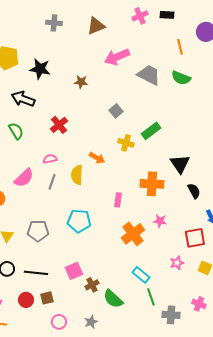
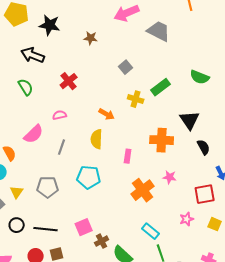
green semicircle: (181, 78) -> (200, 77), moved
yellow semicircle: (77, 175) -> (97, 139), moved
gray line: (52, 182) -> (62, 147), moved

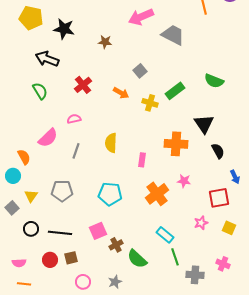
orange arrow: (107, 114) -> (121, 93), moved
cyan pentagon: (89, 177) -> (110, 194), moved

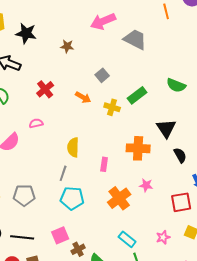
gray line: (76, 151) -> (63, 173), moved
pink star: (201, 223) -> (163, 237), moved

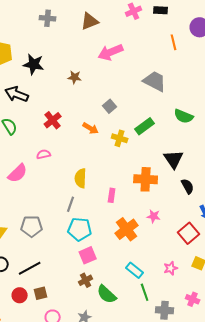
gray trapezoid: (135, 39) -> (155, 81), moved
red square: (181, 202) -> (189, 233), turned -30
pink square: (60, 235) -> (88, 255), moved
black line: (22, 237) -> (30, 268), turned -35

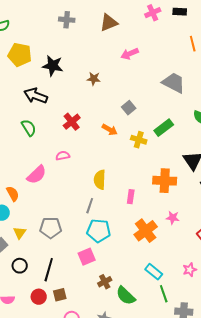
pink arrow: (111, 52) -> (130, 54), size x0.7
pink square: (88, 255) -> (87, 257), moved
black line: (30, 268) -> (49, 270), turned -45

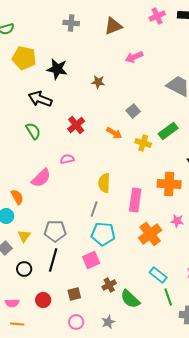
pink rectangle: (131, 197) -> (135, 200), size x1.6
black line: (49, 270) -> (53, 260), moved
brown square: (60, 295) -> (74, 294), moved

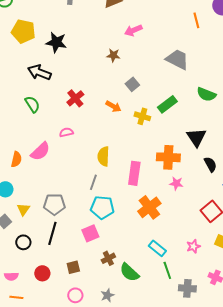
brown star: (98, 82) -> (113, 55), moved
orange semicircle: (17, 197) -> (16, 159), moved, turned 42
pink star: (177, 221) -> (176, 183), moved

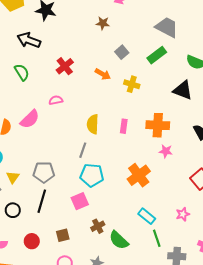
green rectangle: (167, 104) -> (157, 55), moved
black triangle: (196, 137) -> (183, 90), moved, turned -35
pink rectangle: (134, 173) -> (124, 126), moved, size x0.6

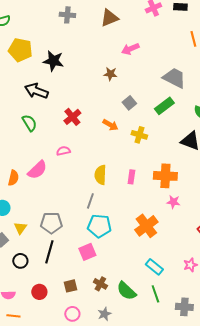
brown cross: (98, 226) -> (100, 284), moved, turned -32
green line: (157, 238) -> (155, 294), moved

